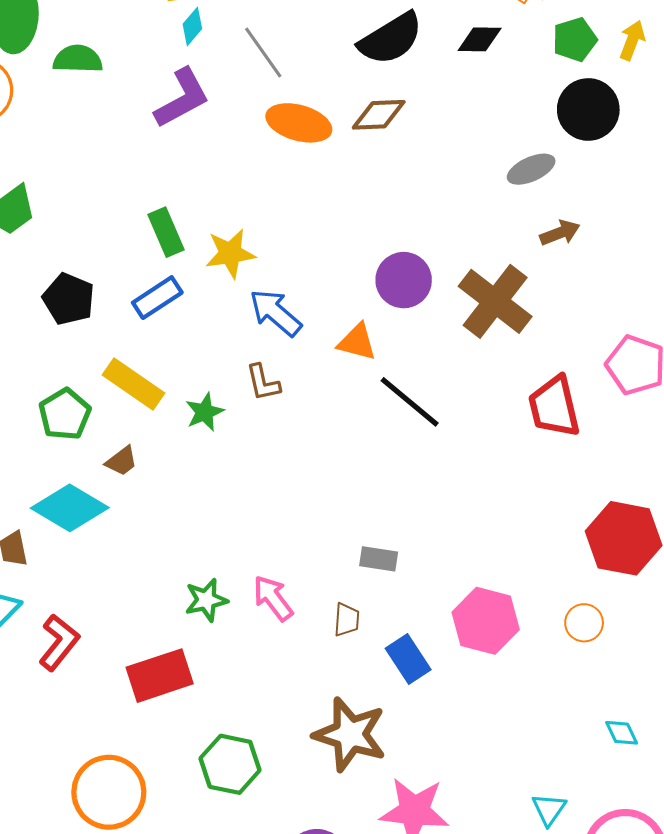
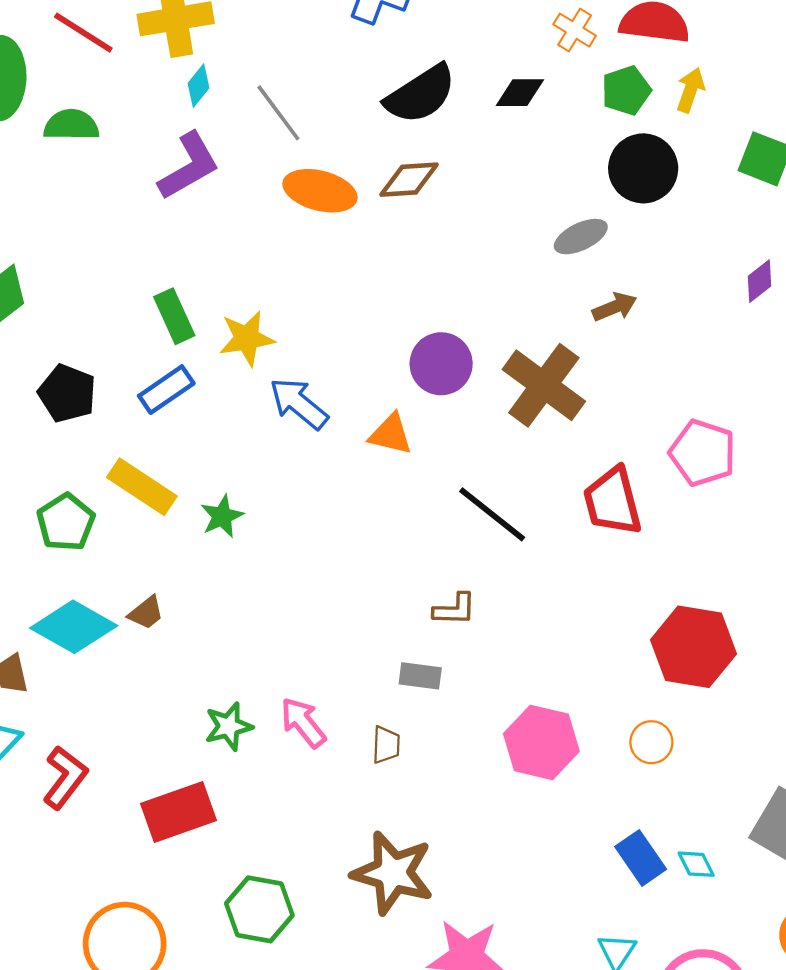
brown L-shape: (263, 383) -> (455, 609), moved, turned -75
black line: (410, 402) -> (492, 514), moved
brown trapezoid: (122, 461) -> (146, 613), moved
blue rectangle: (408, 659) -> (641, 858), moved

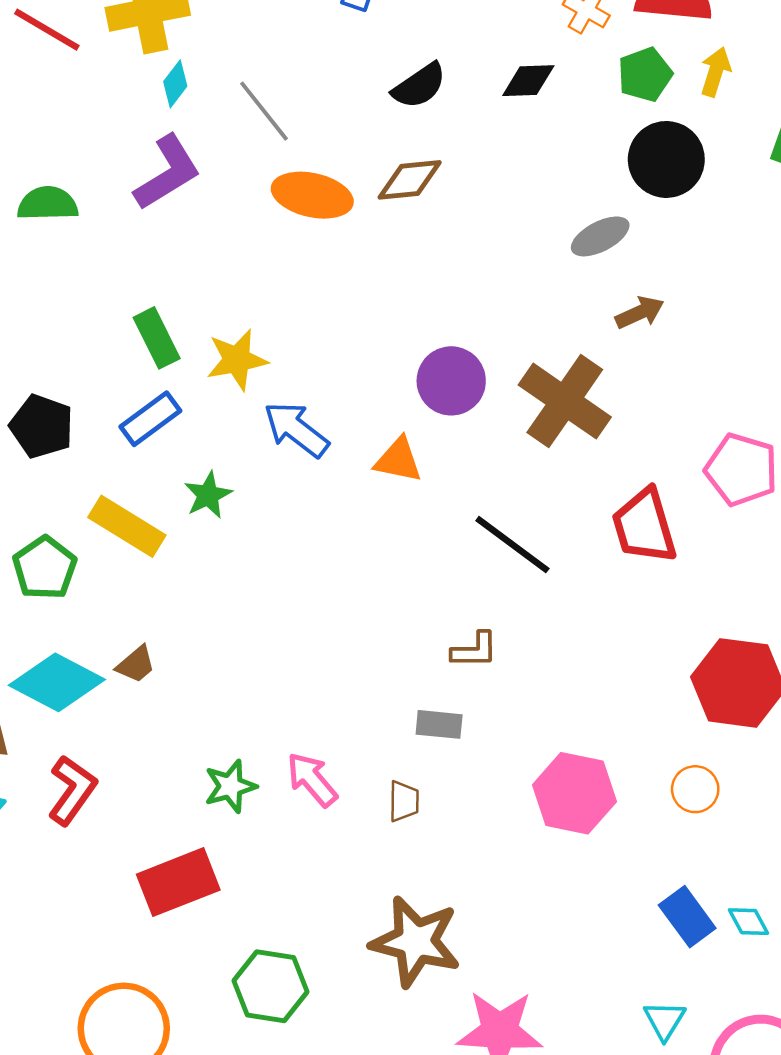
black semicircle: (421, 94) -> (419, 86), size x0.7
green semicircle: (71, 125) -> (48, 204), moved
green star: (222, 516) -> (208, 495), moved
red L-shape: (65, 777) -> (72, 790), moved

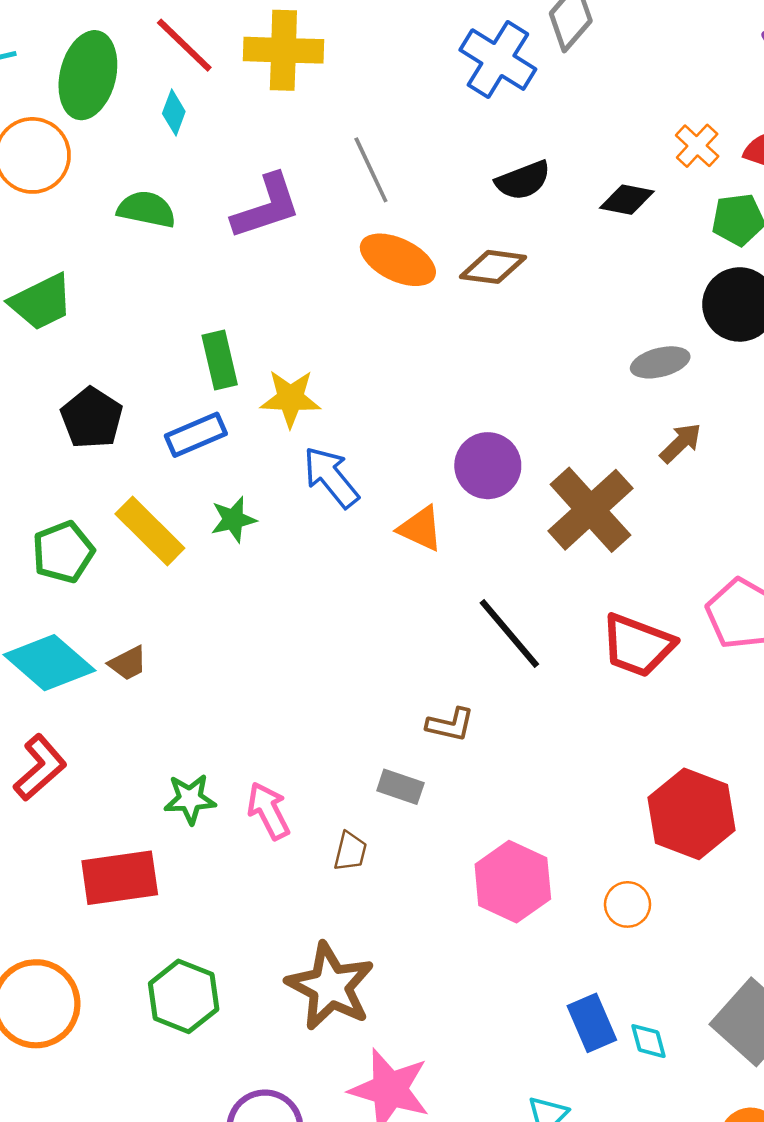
cyan diamond: (175, 84) -> (174, 113), moved, turned -30
brown arrow: (640, 313) -> (681, 443), turned -33
red trapezoid: (644, 526) -> (638, 645), turned -66

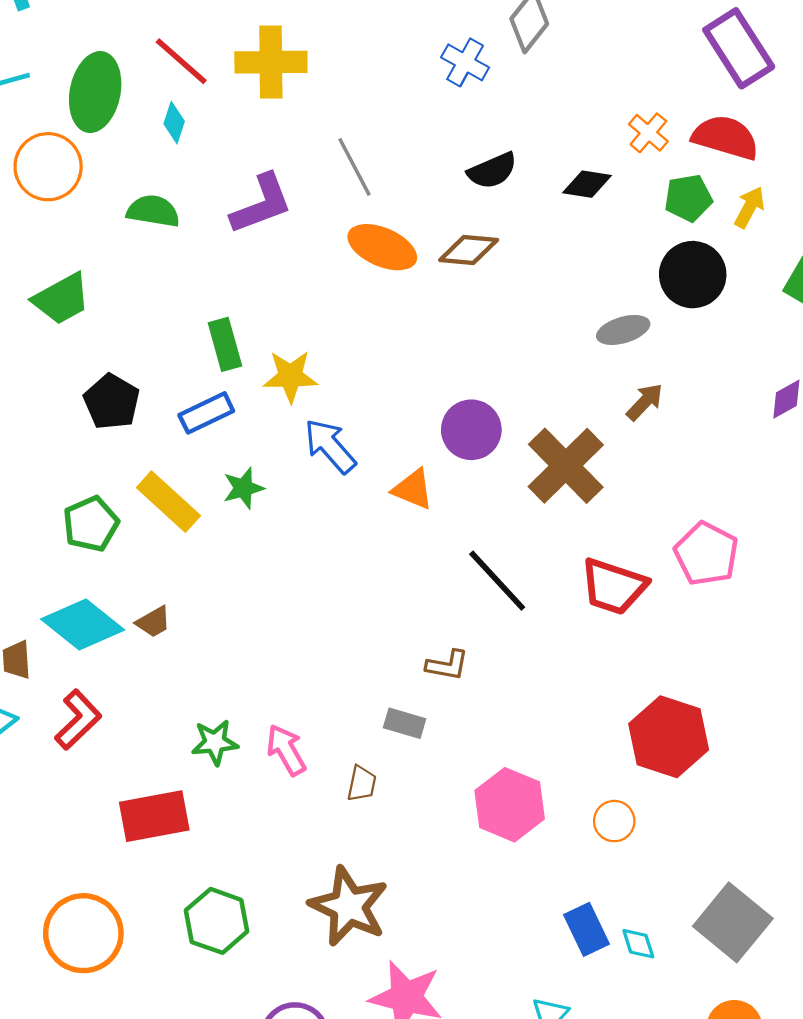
blue cross: (498, 60) -> (465, 62), size x0.7

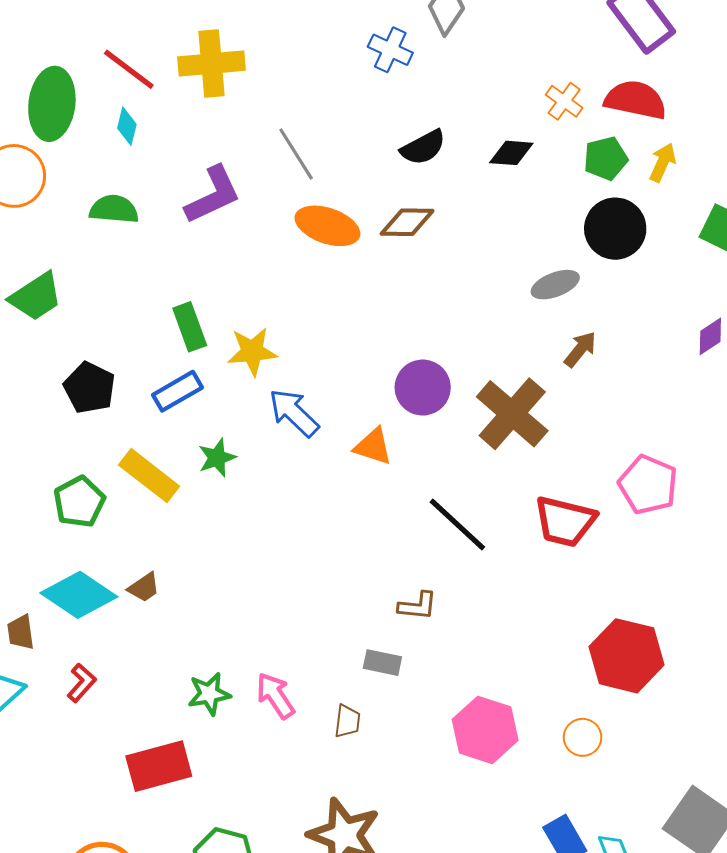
red L-shape: (78, 720) -> (82, 683), size x0.7

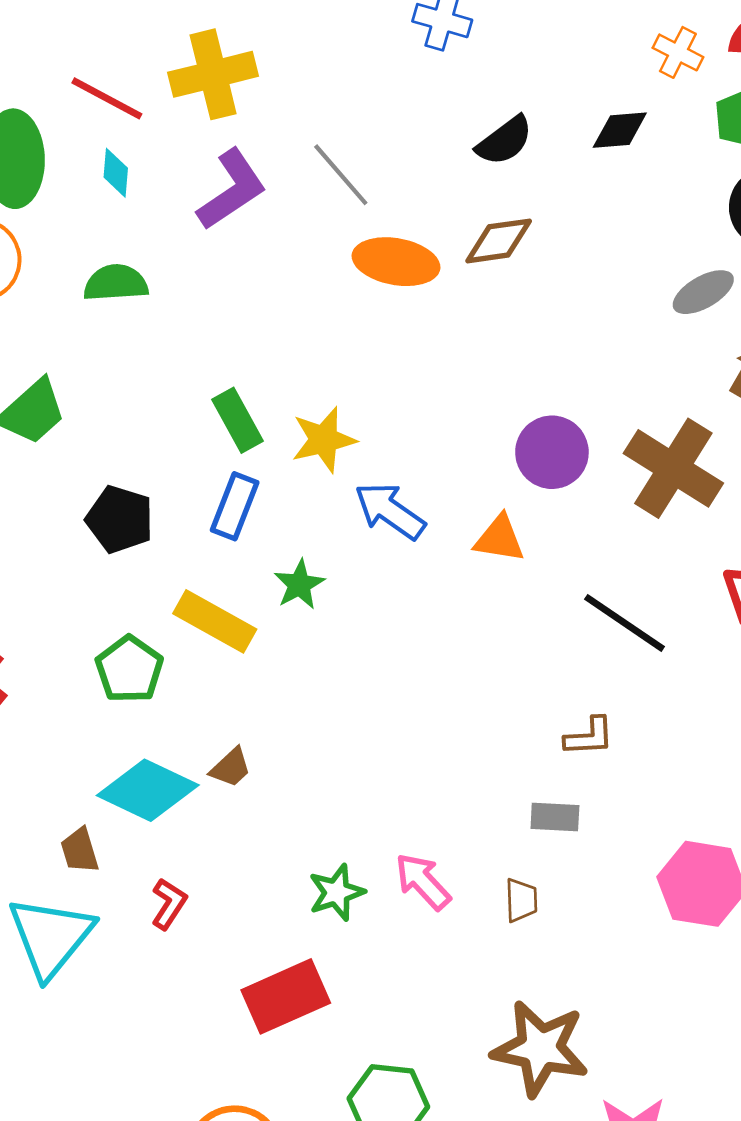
purple L-shape: (213, 195) -> (232, 190), moved
blue rectangle: (177, 391) -> (235, 506), turned -30

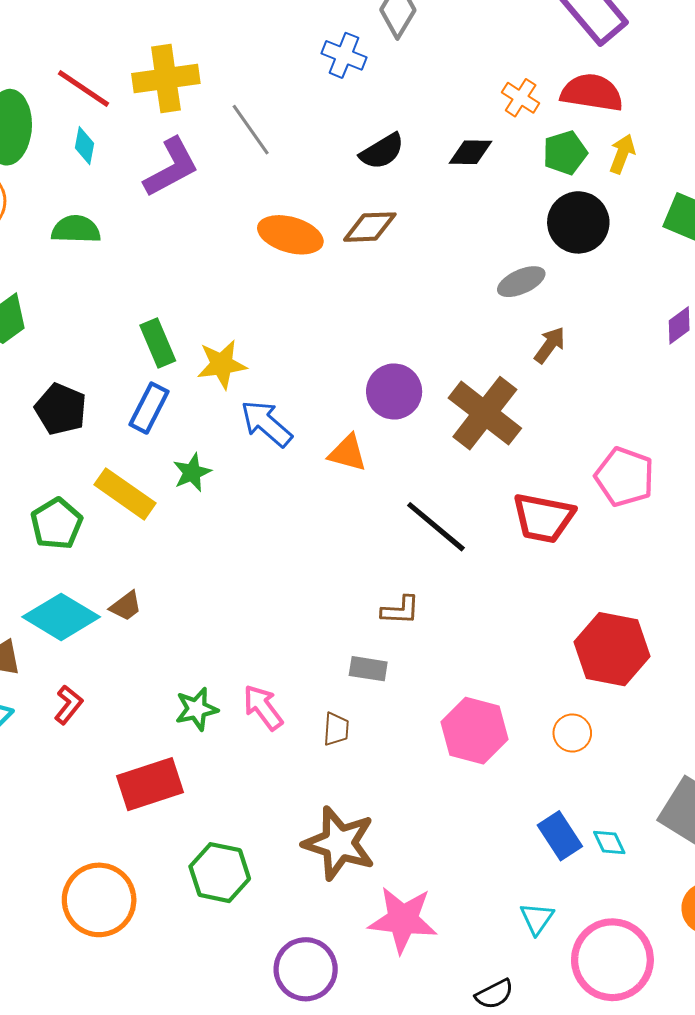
gray line: (341, 175) -> (251, 130), moved

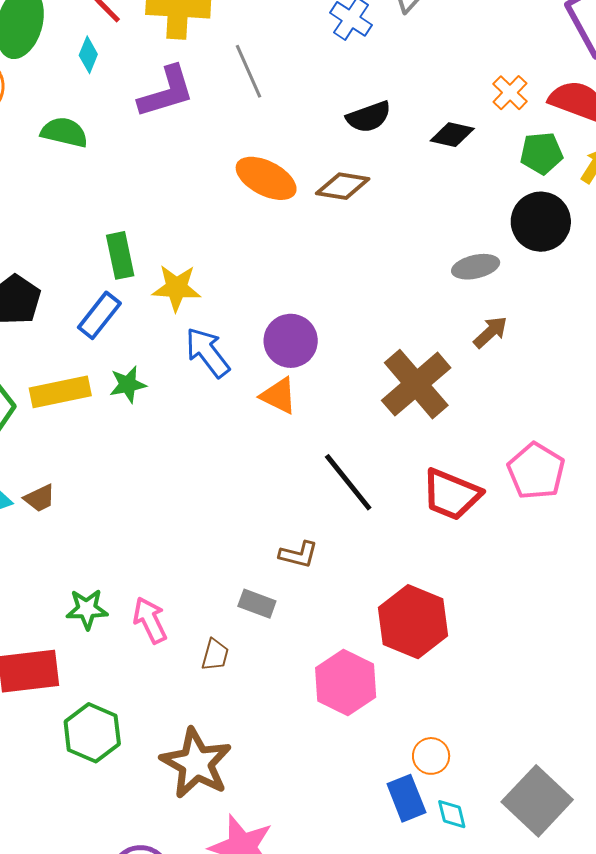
purple circle: (394, 391) -> (291, 341), moved
yellow rectangle: (125, 494) -> (60, 392), turned -58
red hexagon: (612, 649) -> (413, 622), moved
orange circle: (572, 733) -> (431, 756), moved
green hexagon: (220, 873) -> (92, 733), moved

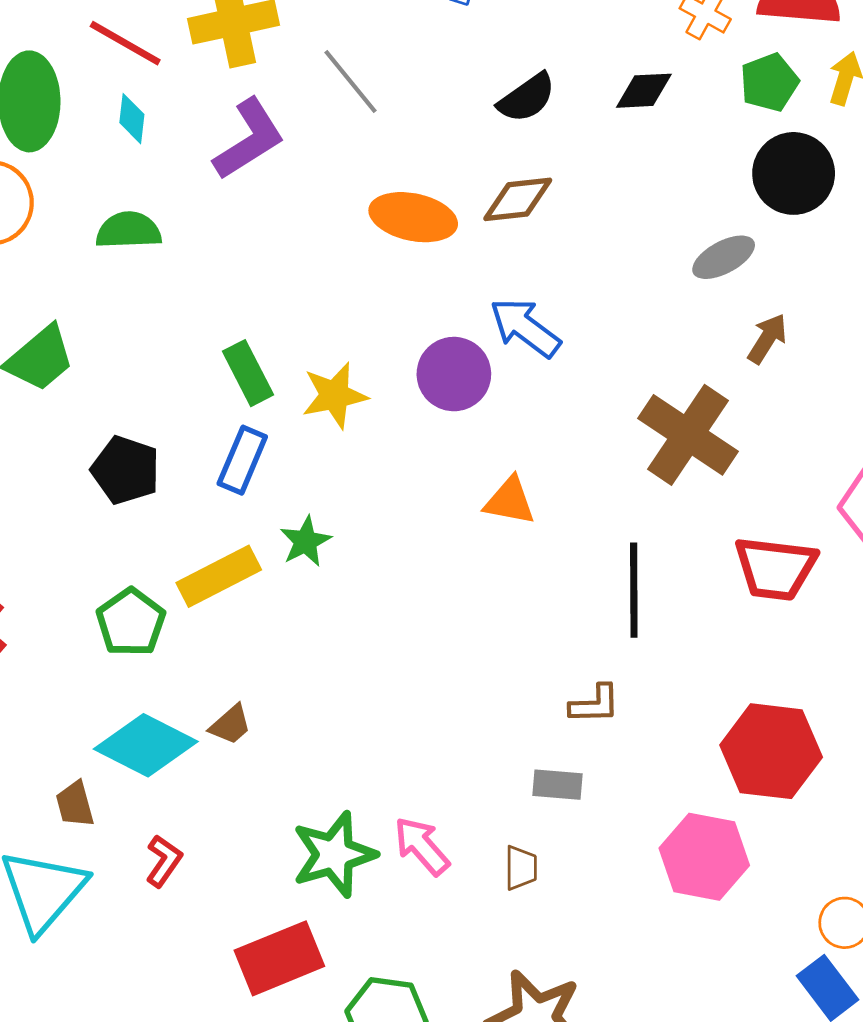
purple circle: (291, 341) -> (454, 374), moved
blue arrow: (208, 352) -> (525, 328), moved
black line: (348, 482) -> (634, 590), turned 54
green star: (87, 609) -> (334, 854), size x1.5

